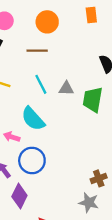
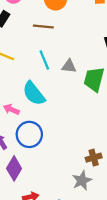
gray star: (89, 203) -> (82, 180), turned 30

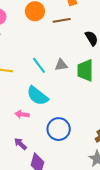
brown line: (43, 27) -> (62, 20), moved
blue circle: (29, 134) -> (59, 129), moved

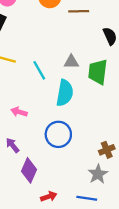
cyan line: (39, 65) -> (39, 70), moved
cyan semicircle: (37, 96) -> (65, 93), moved, turned -125

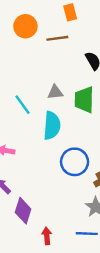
blue circle: (58, 134) -> (75, 162), moved
red arrow: (49, 197) -> (47, 236), turned -70

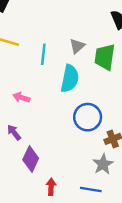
gray triangle: (55, 92) -> (77, 46), turned -42
cyan line: (23, 105) -> (43, 54), turned 35

